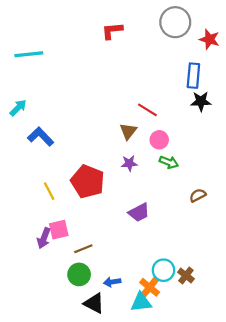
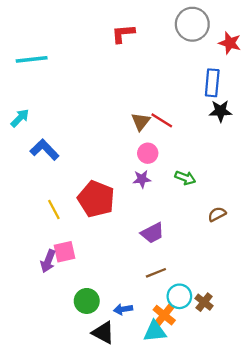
brown triangle: (128, 131) -> (141, 122), moved
pink circle: (159, 140) -> (148, 153), moved
brown line: (83, 249) -> (156, 273), moved

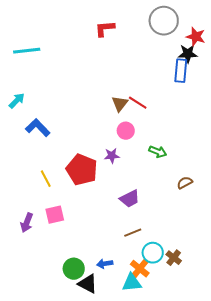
black star: (220, 111) -> (188, 54), moved
purple star: (142, 179) -> (112, 156), moved
purple arrow: (48, 261) -> (27, 223), moved
green circle: (87, 301) -> (74, 269), moved

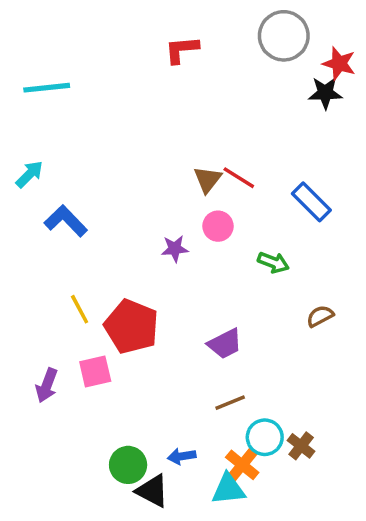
blue rectangle: (181, 71) -> (311, 202), moved, turned -50
purple star: (112, 156) -> (175, 249), moved
red pentagon: (82, 170) -> (131, 326), moved

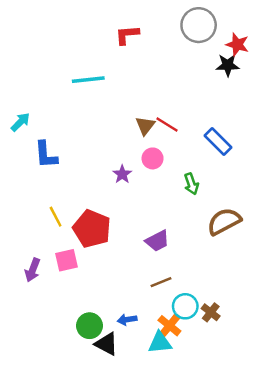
cyan line: (47, 88) -> (88, 80), moved
blue L-shape: (66, 221) -> (46, 155), turned -140
purple star: (175, 249) -> (122, 174), turned -30
green arrow: (273, 262) -> (191, 184), turned 50
brown semicircle: (320, 316) -> (224, 221), size x1.8

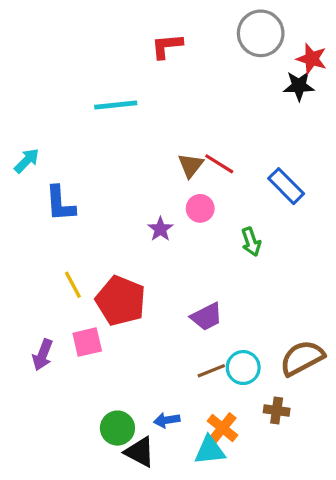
brown semicircle: (224, 221) -> (302, 358), moved
cyan circle: (185, 306) -> (243, 368), moved
brown cross: (211, 312) -> (277, 411), turned -30

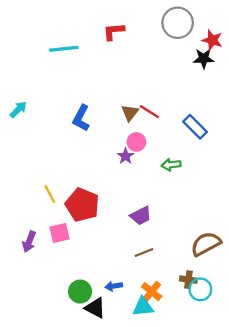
cyan line: (116, 105) -> (64, 49), moved
blue L-shape: (60, 204) -> (81, 118), moved, turned 32
purple star: (160, 229) -> (126, 156), moved
green arrow: (251, 242) -> (171, 165), turned 102
cyan circle: (243, 368) -> (200, 289), moved

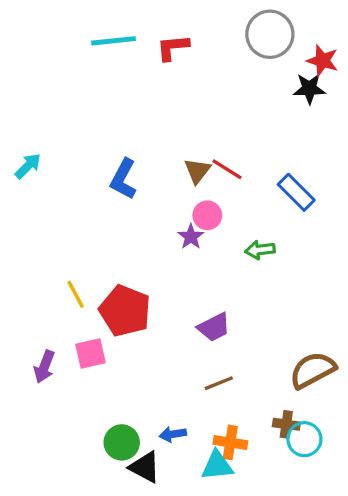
cyan line: (64, 49) -> (113, 41), moved
orange cross: (152, 292) -> (230, 442), turned -30

